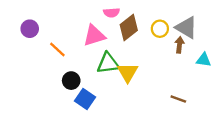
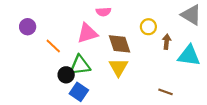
brown diamond: (129, 28) -> (120, 44), moved, turned -70
gray triangle: (186, 28) -> (191, 15), moved
cyan triangle: (204, 60) -> (189, 56), size x1.6
green triangle: (108, 63) -> (80, 65), moved

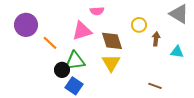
purple circle: (28, 27) -> (26, 25), size x1.5
cyan triangle: (189, 56) -> (177, 52), size x0.6

